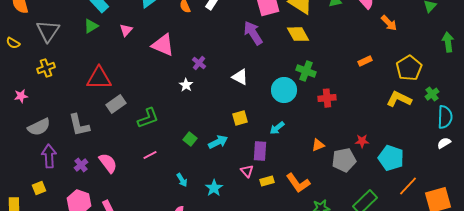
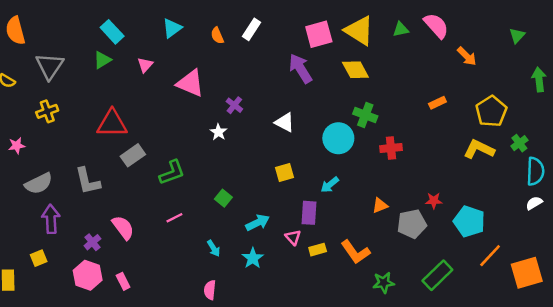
cyan arrow: (218, 142) -> (258, 223), moved
purple cross: (81, 165) -> (92, 242), moved

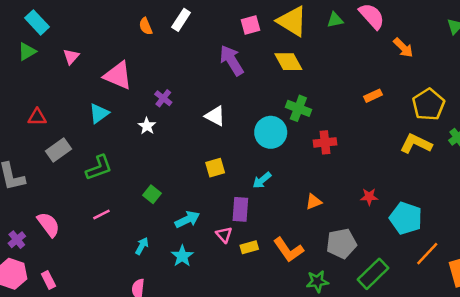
cyan triangle: (172, 28) -> (99, 113), moved
pink square: (319, 34) -> (250, 25), size x0.7
red triangle: (112, 124) -> (37, 117), size x0.6
gray pentagon: (412, 224) -> (341, 243), moved
cyan arrow: (214, 248) -> (142, 246), turned -119

